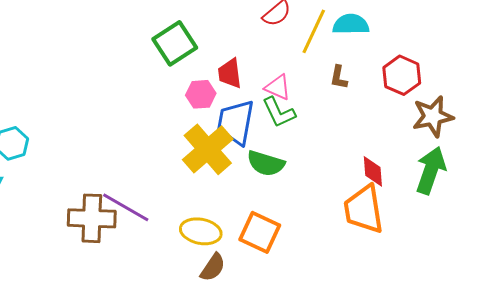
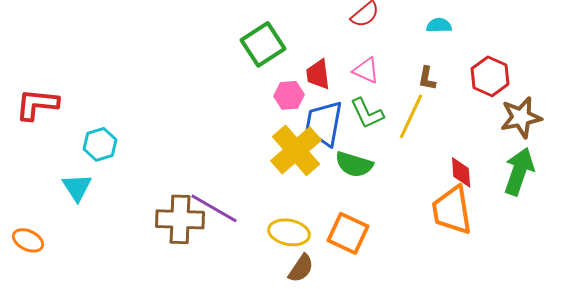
cyan semicircle: (351, 24) -> (439, 25), size x0.7
yellow line: (314, 31) -> (411, 116), moved
pink triangle: (278, 87) -> (366, 70), moved

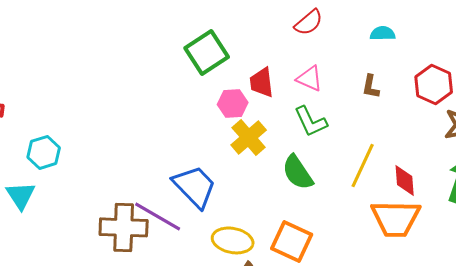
yellow line: (411, 116) -> (363, 165), moved
blue trapezoid: (324, 123) -> (195, 186), moved, turned 126
yellow cross: (296, 150) -> (249, 137), moved, size x0.7
green semicircle: (354, 164) -> (298, 172), turned 39
orange trapezoid: (452, 210) -> (396, 218), turned -80

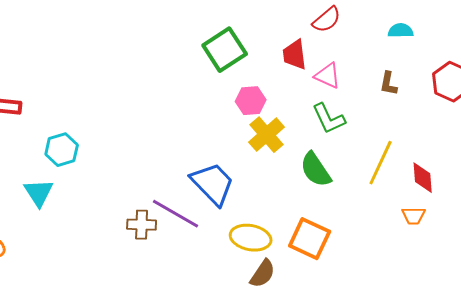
red trapezoid: (262, 82) -> (295, 55), moved
orange trapezoid: (396, 218) -> (414, 216), size x0.5
brown cross: (124, 227) -> (142, 225), size x0.6

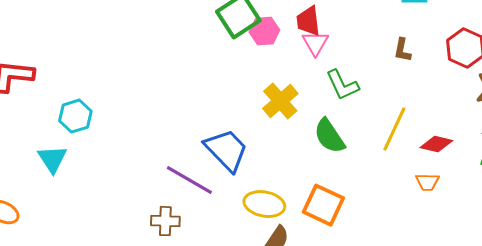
pink triangle: (328, 76) -> (315, 43), moved, turned 36
pink hexagon: (251, 101) -> (264, 31), moved
red diamond: (423, 178) -> (436, 144), turned -72
brown cross: (142, 225) -> (165, 221), moved

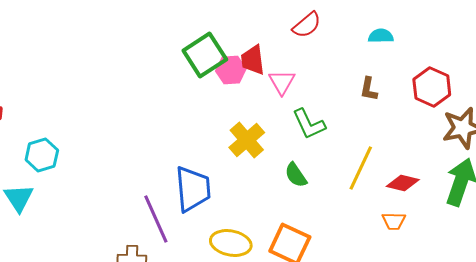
red trapezoid: (308, 21) -> (253, 60), moved
green semicircle: (329, 136) -> (296, 175), size x0.7
blue trapezoid: (226, 150) -> (193, 189), turned 39
purple line: (189, 180) -> (156, 219), turned 36

